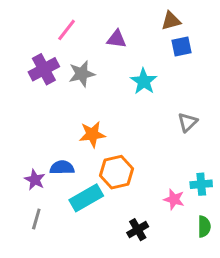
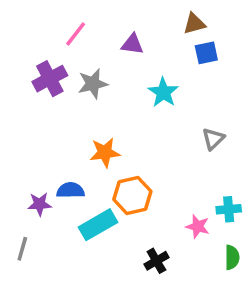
purple star: (35, 180) -> (40, 204), turned -30
gray line: (36, 219) -> (22, 249), moved

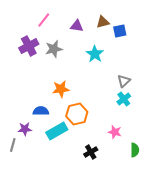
brown triangle: (194, 24) -> (103, 22), moved
purple star: (40, 204) -> (25, 129), moved
cyan cross: (229, 209) -> (124, 99), moved, turned -32

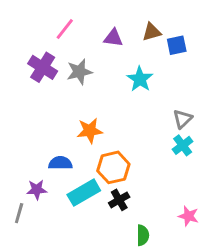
purple cross: (29, 46) -> (43, 67), turned -30
pink star: (115, 132) -> (188, 216), moved
green semicircle: (135, 150) -> (143, 235), moved
black cross: (91, 152) -> (119, 200), moved

